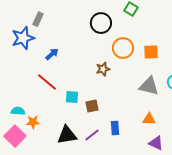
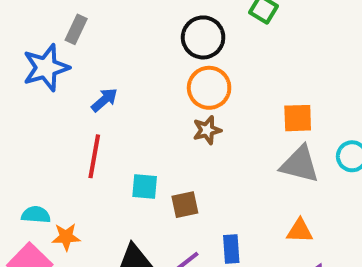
orange circle: (123, 48) -> (209, 88), moved
orange square: (151, 52) -> (298, 118), moved
red line: (47, 82) -> (94, 156), turned 60

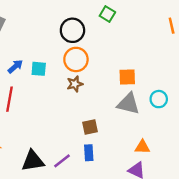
cyan square: (145, 186) -> (39, 69), moved
brown square: (185, 205) -> (90, 127), moved
orange triangle: (300, 231) -> (142, 147), moved

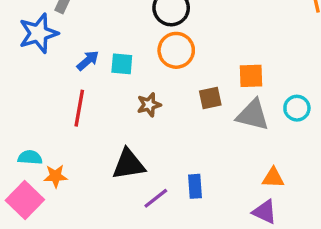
brown star: (75, 84) -> (149, 105), moved
brown square: (90, 127) -> (210, 98), moved
black triangle: (33, 161) -> (129, 164), moved

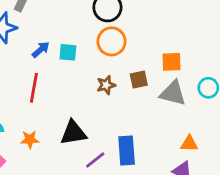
brown star: (149, 105) -> (106, 85), moved
orange star: (55, 176) -> (30, 140), moved
blue rectangle: (195, 186) -> (127, 150), size x1.5

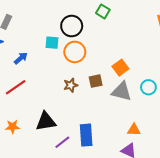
cyan square: (68, 52) -> (52, 43), moved
orange square: (171, 62) -> (120, 68), turned -35
red line: (34, 88) -> (16, 87), turned 45

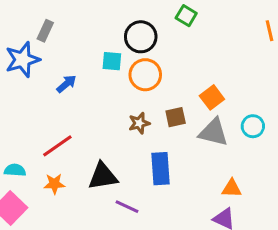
red line: (16, 87) -> (57, 146), moved
blue rectangle: (86, 135) -> (160, 169), moved
purple line: (62, 142) -> (127, 207), turned 63

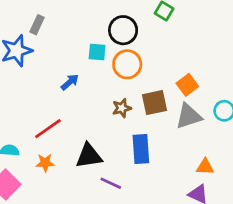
blue arrow: (66, 84) -> (70, 82), moved
brown square: (176, 117) -> (155, 103), size x1.4
gray triangle: (213, 132) -> (189, 116), turned -32

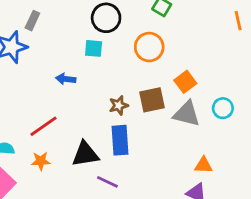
black circle: (123, 30) -> (106, 18), moved
orange circle: (127, 64) -> (149, 47), moved
blue arrow: (70, 82) -> (66, 79), turned -132
gray triangle: (189, 116) -> (187, 114), turned 32
blue rectangle: (141, 149) -> (120, 140), moved

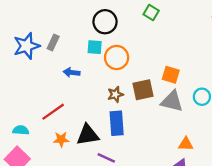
gray rectangle: (32, 21) -> (53, 42), moved
orange circle: (149, 47) -> (117, 57), moved
orange square: (185, 82) -> (171, 75), turned -36
orange star: (41, 161) -> (61, 139), moved

